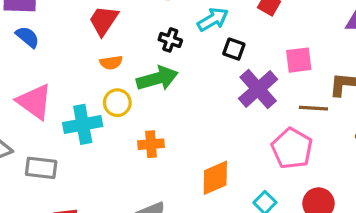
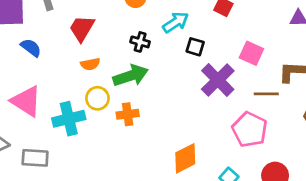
blue semicircle: (27, 37) -> (31, 48), moved
pink square: (299, 60) -> (251, 53), turned 35
orange cross: (151, 144) -> (128, 114), moved

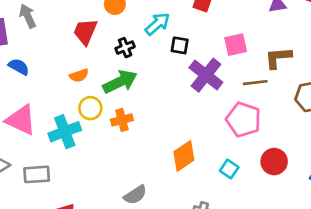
red trapezoid: (82, 28) -> (85, 32), moved
black cross: (140, 42) -> (125, 48), turned -30
pink square: (251, 53) -> (236, 45), turned -30

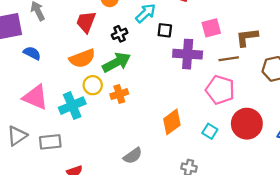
orange semicircle: (79, 75) -> (82, 58), size x1.6
purple cross: (206, 75) -> (188, 54), turned -32
red circle: (274, 162) -> (247, 124), size x1.4

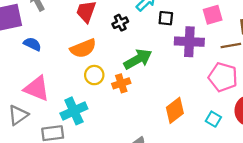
green arrow: (116, 62) -> (138, 59), moved
cyan cross: (72, 106) -> (74, 111), moved
gray triangle: (17, 136) -> (18, 115), moved

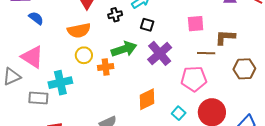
black square: (166, 18) -> (147, 25), moved
purple cross: (189, 42) -> (160, 53), moved, turned 35
pink pentagon: (223, 77) -> (194, 79), turned -30

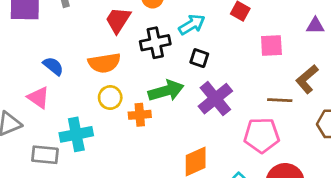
black cross: (115, 15) -> (155, 43), size x1.5
blue semicircle: (36, 18) -> (53, 66), moved
pink square: (196, 24) -> (271, 45), moved
brown L-shape: (225, 37) -> (307, 79), turned -45
pink triangle: (32, 57) -> (38, 98), size x0.7

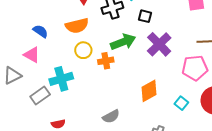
gray rectangle: (45, 155) -> (40, 96), turned -36

